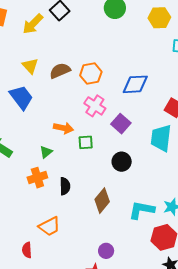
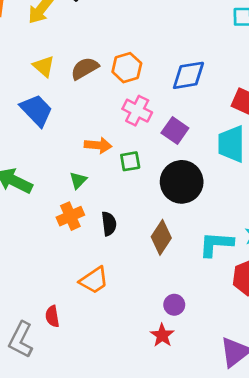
black circle: (122, 162) -> (182, 182), size x1.6
red semicircle: (27, 250) -> (52, 316), moved

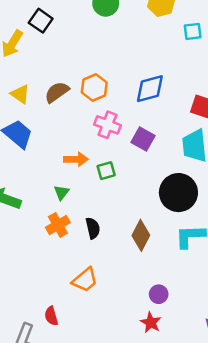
black circle: (182, 182) -> (178, 193), moved

